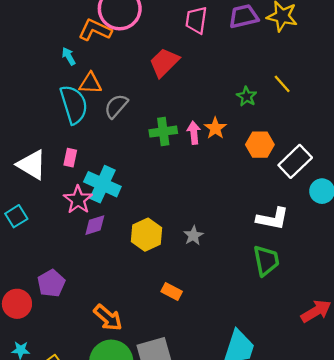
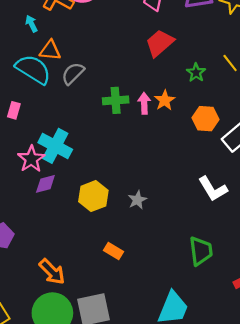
red trapezoid: (164, 62) -> (160, 43), moved
cyan semicircle: (74, 105) -> (33, 69), turned -45
pink rectangle: (70, 158) -> (14, 110), moved
white L-shape: (273, 219) -> (213, 189), turned 44
green trapezoid: (266, 261) -> (201, 251), moved

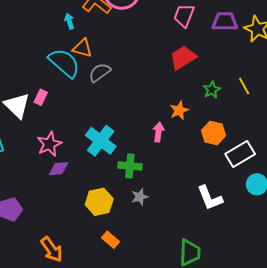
green cross: (116, 100) -> (130, 166), moved
pink arrow: (144, 103) -> (158, 132), moved
cyan cross: (55, 146) -> (101, 141), moved
yellow hexagon: (93, 196) -> (99, 202), moved

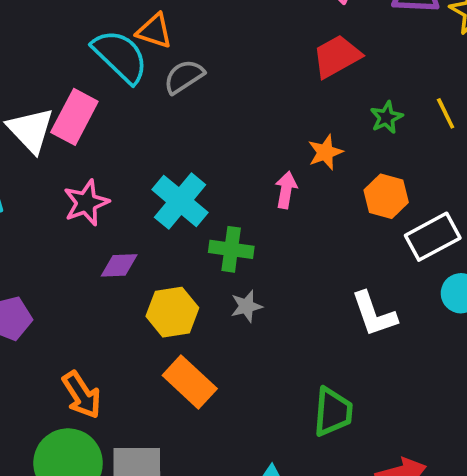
pink rectangle: (41, 97) -> (74, 117), size x1.8
purple diamond: (59, 169) -> (119, 265), moved
orange rectangle: (110, 240) -> (190, 382), size x1.6

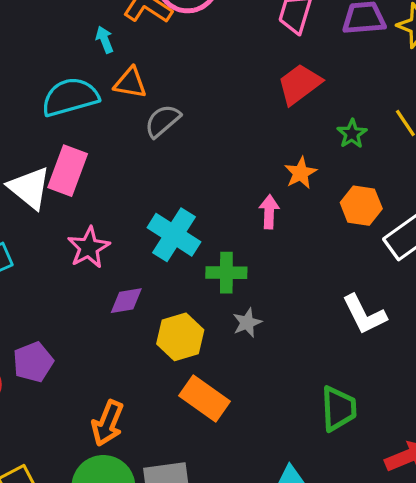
cyan semicircle: (120, 56) -> (70, 97), moved, turned -52
orange arrow: (82, 395) -> (108, 423), turned 63

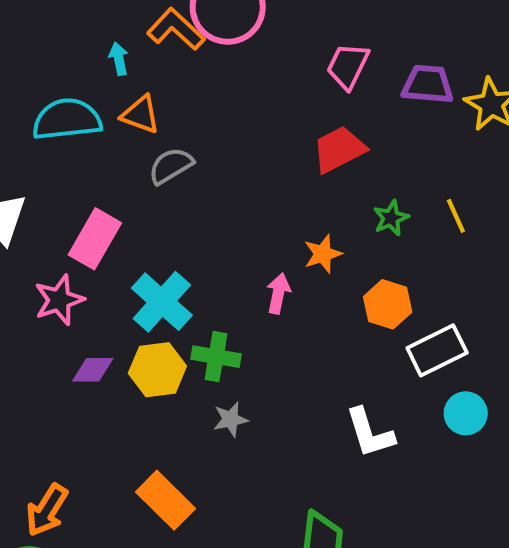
pink rectangle: (68, 171) -> (95, 239), moved
yellow hexagon: (180, 337) -> (157, 370), moved

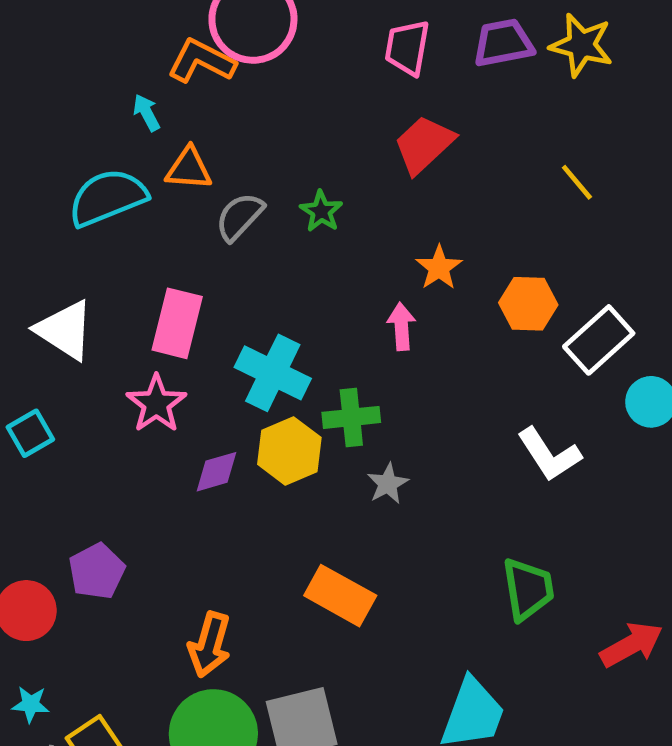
green star: (391, 218) -> (321, 211), moved

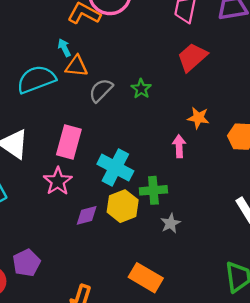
cyan arrow: (147, 113) -> (64, 48), moved
orange star: (439, 268) -> (198, 118), turned -30

